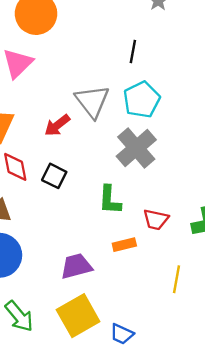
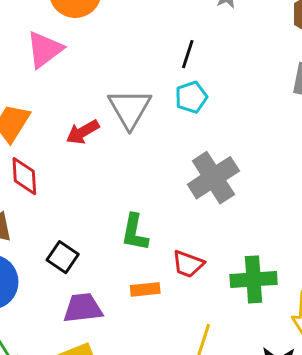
cyan pentagon: (142, 100) -> (191, 97), moved, size x0.7
gray cross: (136, 148) -> (213, 178), moved
black square: (54, 176) -> (63, 257), moved

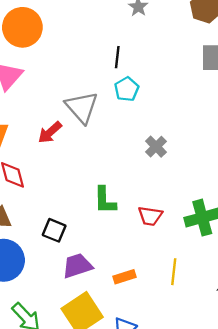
gray cross: (213, 178) -> (156, 147), size x0.6
orange rectangle: (145, 289) -> (124, 277), moved

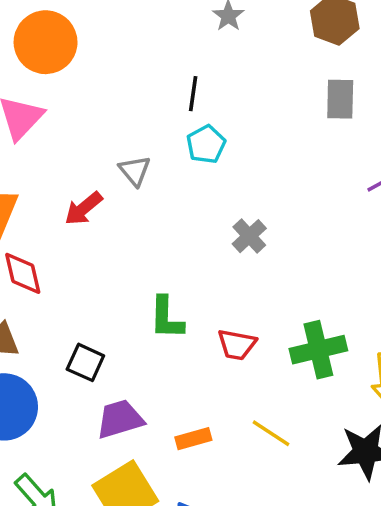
gray triangle: (82, 107) -> (135, 171), size x0.6
yellow line: (174, 272) -> (271, 433), turned -65

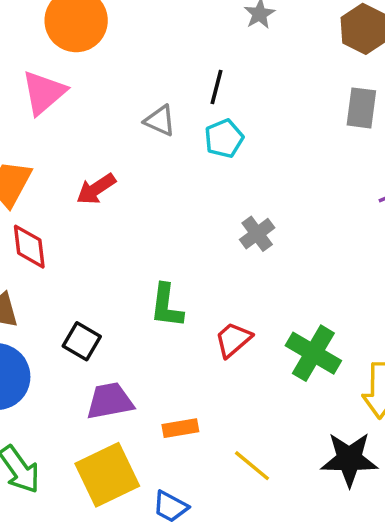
gray triangle: (135, 171) -> (160, 121), moved, turned -32
red trapezoid: (237, 345) -> (233, 340), turned 123
green cross: (318, 350) -> (313, 353), turned 38
yellow line: (271, 433) -> (252, 466), moved

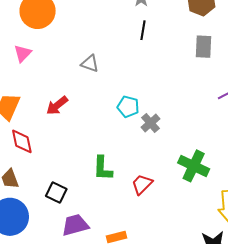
black line: (216, 87) -> (143, 30), moved
pink triangle: (44, 93) -> (23, 53), size x0.7
cyan pentagon: (224, 138) -> (128, 107), moved, turned -30
green cross: (313, 353) -> (194, 166), moved

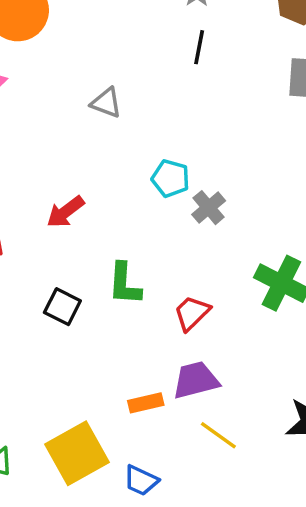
red arrow: (57, 105) -> (65, 212), moved
black square: (56, 193) -> (62, 307), moved
purple trapezoid: (75, 225) -> (196, 380), moved

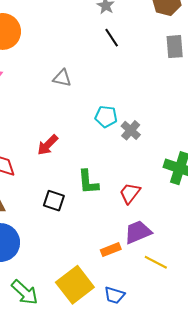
black line: (199, 47) -> (112, 38), turned -36

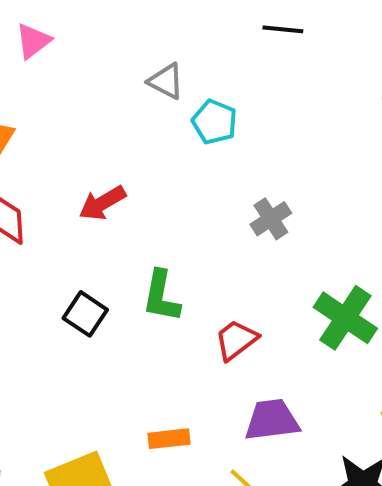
black line: (112, 38) -> (283, 29), turned -66
cyan pentagon: (106, 117) -> (215, 122), moved
purple trapezoid: (138, 232) -> (272, 420), moved

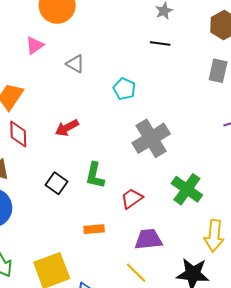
gray triangle: (166, 81) -> (75, 64), moved
gray cross: (271, 219) -> (151, 138), size x1.8
orange rectangle: (169, 439) -> (94, 229), moved

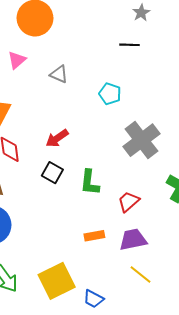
black line: (160, 43) -> (130, 45), moved
black square: (56, 183) -> (52, 173), moved
purple trapezoid: (148, 239) -> (133, 240), moved

